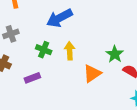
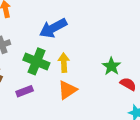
green cross: (44, 50) -> (36, 61), size x1.5
orange triangle: (92, 73) -> (67, 90), moved

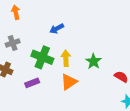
blue arrow: (53, 28) -> (57, 29), size x0.6
green star: (111, 66) -> (93, 61), moved

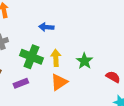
blue arrow: (57, 29) -> (46, 27), turned 32

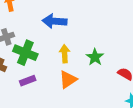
blue arrow: (46, 27) -> (55, 21), size x1.5
green cross: (31, 57) -> (25, 53), moved

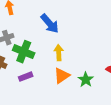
blue arrow: (55, 21) -> (50, 24), turned -135
green star: (95, 57) -> (86, 80), moved

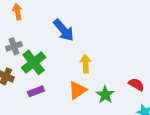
green cross: (24, 52) -> (34, 62), turned 30
yellow arrow: (59, 53) -> (86, 64), moved

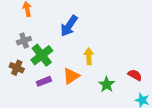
blue arrow: (64, 30) -> (69, 26), turned 75
orange triangle: (77, 90) -> (71, 76), moved

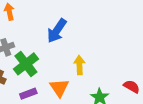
orange triangle: (71, 76) -> (59, 88), turned -30

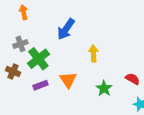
yellow arrow: (79, 65) -> (93, 53), moved

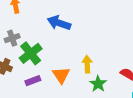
blue arrow: (66, 29) -> (59, 23), turned 75
yellow arrow: (93, 53) -> (87, 64), moved

